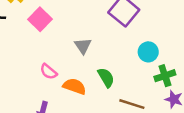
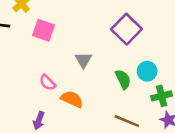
pink square: (40, 19) -> (43, 30), turned -30
green semicircle: (106, 78) -> (123, 79), moved

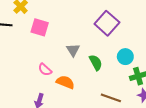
green semicircle: (123, 79) -> (96, 63), moved

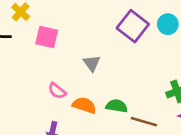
cyan circle: (125, 57) -> (168, 24), moved
green semicircle: (96, 63) -> (117, 106), moved, turned -49

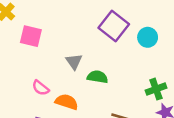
cyan circle: (168, 24) -> (148, 37), moved
green semicircle: (117, 106) -> (97, 77), moved

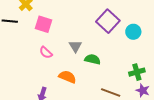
pink semicircle: (41, 88) -> (46, 52), moved

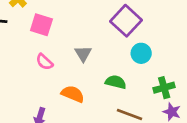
cyan circle: (133, 32) -> (141, 53), moved
green semicircle: (93, 59) -> (116, 82), moved

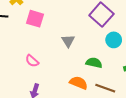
pink semicircle: (44, 62) -> (32, 61), moved
orange semicircle: (73, 94) -> (79, 83), moved

